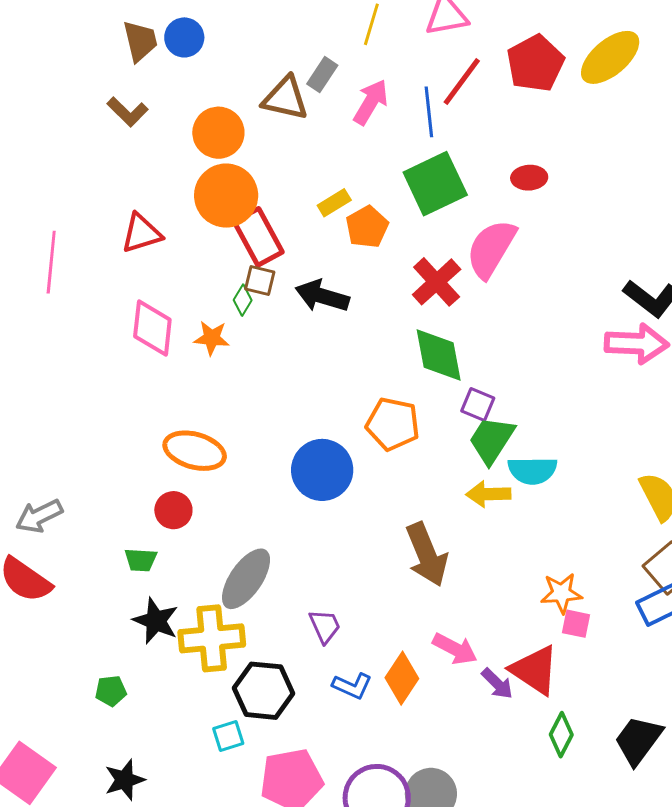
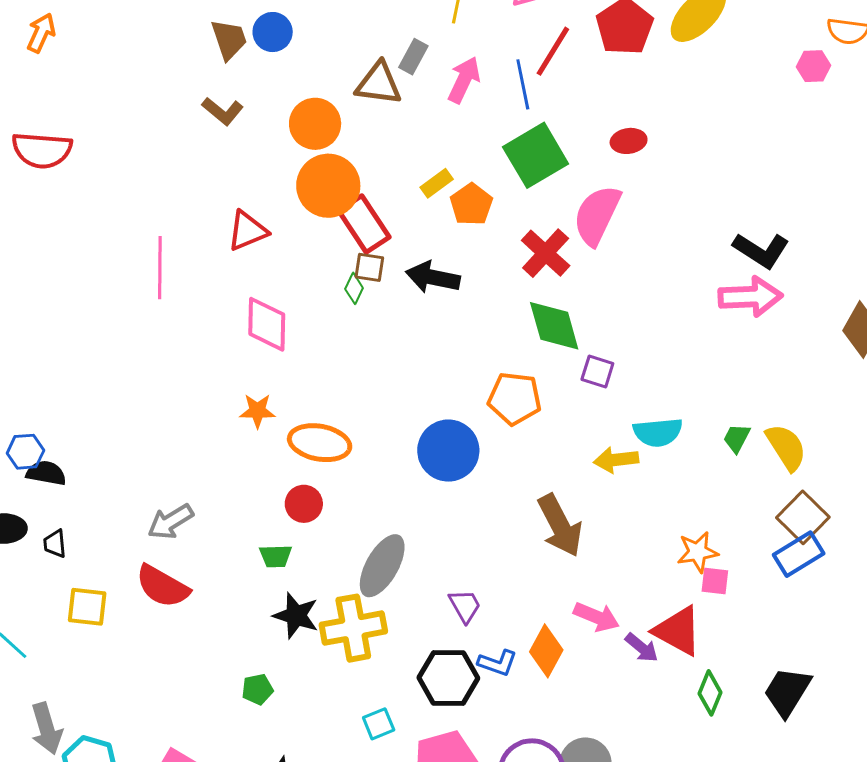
orange star: (212, 338) -> (257, 411), moved
green trapezoid: (492, 440) -> (737, 438), moved, size x0.6
black hexagon: (263, 691) -> (448, 678), moved

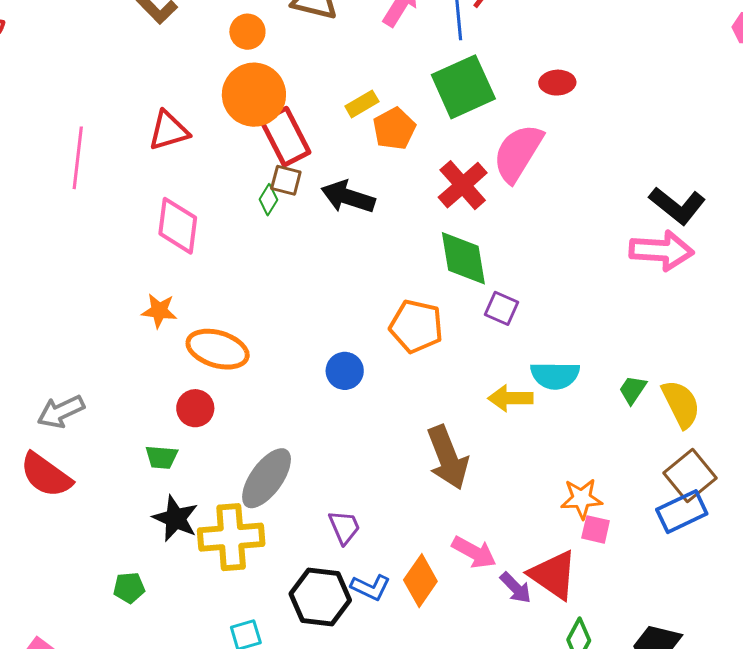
orange circle: (315, 124) -> (247, 32), size x0.7
blue circle: (448, 451) -> (345, 371), size x0.6

